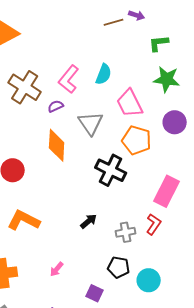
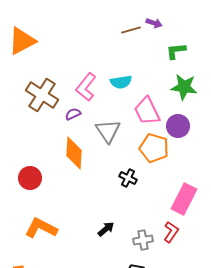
cyan semicircle: (104, 74) -> (121, 82), turned 60
purple circle: (175, 122) -> (178, 126), moved
black cross: (111, 170) -> (128, 178), size x0.6

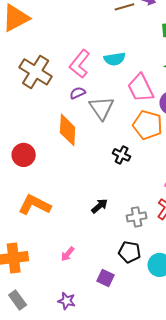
purple semicircle: (73, 114) -> (78, 93), moved

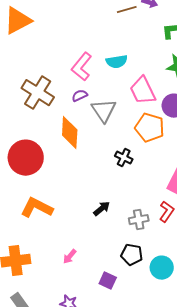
brown cross: (36, 72) -> (38, 93), moved
red circle: (24, 155) -> (26, 158), size x1.5

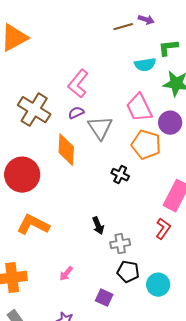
cyan semicircle: (117, 62) -> (145, 65), moved
black arrow: (102, 209) -> (98, 226), turned 108
gray cross: (139, 220) -> (120, 244), moved

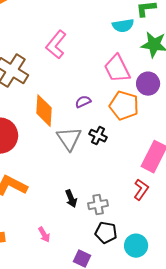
purple semicircle: (76, 113) -> (83, 102), moved
gray triangle: (100, 128) -> (69, 139), moved
black arrow: (98, 226) -> (71, 199), moved
pink arrow: (66, 274) -> (44, 235), turned -70

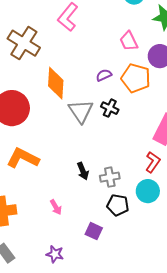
pink trapezoid: (117, 69) -> (129, 41), size x0.7
purple semicircle: (83, 102) -> (104, 75), moved
cyan circle: (136, 246) -> (148, 191), moved

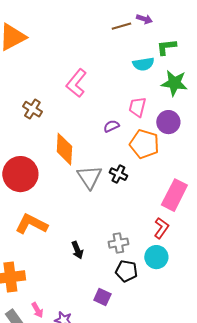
pink trapezoid: (129, 41) -> (137, 107), turned 40
brown cross: (24, 43) -> (32, 109), size x0.6
purple semicircle: (104, 75) -> (111, 126), moved
black arrow: (83, 171) -> (77, 250), moved
pink arrow: (56, 207) -> (37, 310), moved

